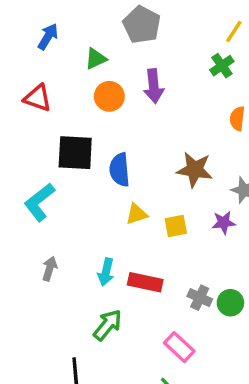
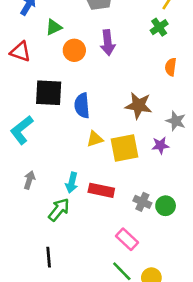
green triangle: (96, 59) -> (54, 27), moved
yellow square: (176, 226) -> (124, 148), size x1.6
green arrow: (108, 325) -> (59, 210), moved

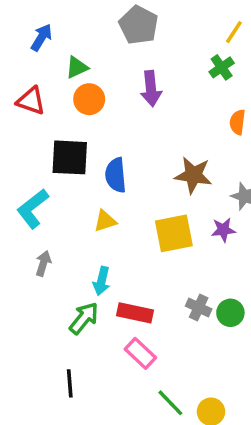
orange circle: (74, 50) -> (89, 99), moved
yellow triangle: (95, 139) -> (105, 221), moved
gray arrow: (29, 180) -> (43, 263), moved
red rectangle: (101, 190) -> (135, 313), moved
pink rectangle: (127, 239) -> (140, 353), moved

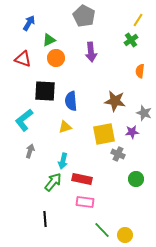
gray cross: (199, 307) -> (118, 154), moved
pink rectangle: (140, 353) -> (85, 202), turned -36

